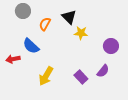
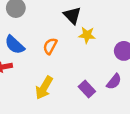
orange semicircle: (45, 24) -> (50, 46), moved
blue semicircle: (31, 46) -> (15, 45), moved

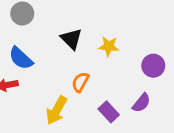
black triangle: (72, 15) -> (71, 39), moved
orange semicircle: (50, 46) -> (80, 82), moved

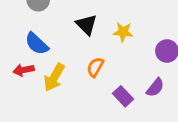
yellow arrow: (57, 110) -> (54, 77), moved

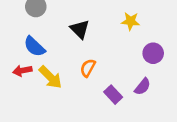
yellow star: (123, 32) -> (130, 21), moved
yellow arrow: (54, 77) -> (50, 77), turned -75

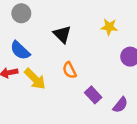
orange semicircle: (88, 68) -> (70, 70), turned -56
purple semicircle: (142, 87) -> (120, 105), moved

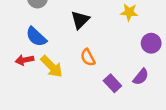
black triangle: (62, 34) -> (80, 20), turned 30
purple semicircle: (120, 105) -> (141, 77), moved

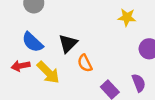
black triangle: (80, 20) -> (68, 44), moved
purple semicircle: (141, 77) -> (139, 83), turned -60

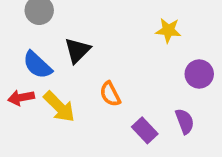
black triangle: (68, 44) -> (77, 50), moved

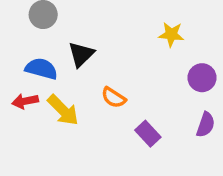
blue semicircle: (37, 65) -> (41, 69), turned 152
orange semicircle: (110, 94) -> (114, 98), turned -30
purple semicircle: (185, 121) -> (206, 125), moved, turned 40

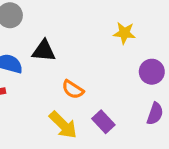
black triangle: (81, 54) -> (44, 51), turned 50
yellow arrow: (63, 110) -> (63, 125), moved

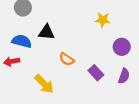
purple rectangle: (103, 122) -> (96, 73), moved
yellow arrow: (63, 125) -> (44, 84), moved

